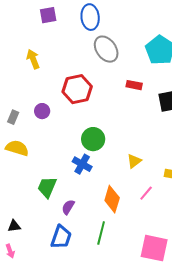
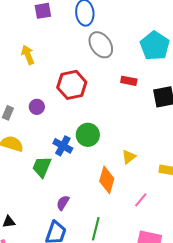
blue cross: (82, 164) -> (63, 146), moved
green trapezoid: (47, 187) -> (42, 167), moved
pink line: (146, 193) -> (141, 200), moved
orange diamond: (112, 199) -> (107, 180), moved

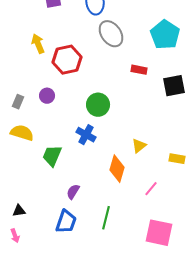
red hexagon: (72, 85) -> (67, 60), moved
green circle: (88, 135) -> (98, 105), moved
blue cross: (63, 146) -> (86, 135), moved

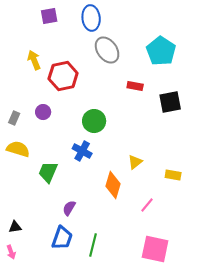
green line: (106, 218) -> (93, 245), moved

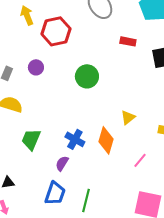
blue cross: (82, 151) -> (75, 139), moved
green trapezoid: (48, 172) -> (31, 139), moved

